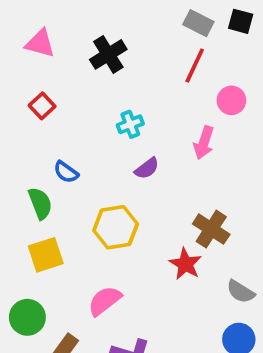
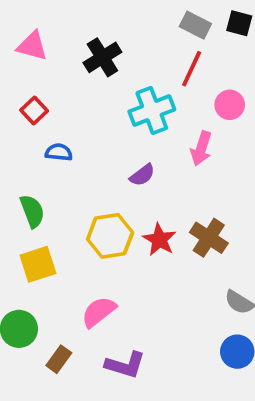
cyan cross: (130, 124) -> (152, 111), moved, size x1.6
blue semicircle: (66, 172) -> (59, 152), moved, turned 150
red star: (185, 264) -> (159, 240), moved

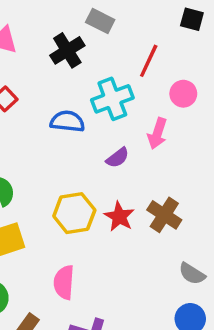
gray rectangle: (195, 25) -> (100, 21), moved
blue semicircle: (59, 152) -> (67, 121), moved, size x1.4
purple semicircle: (142, 175) -> (118, 158), moved
pink semicircle: (99, 312) -> (64, 282), turned -48

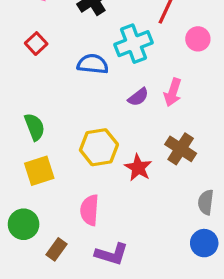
pink arrow: (157, 133) -> (173, 92), moved
red star: (119, 217) -> (138, 168), moved
gray semicircle: (192, 274) -> (206, 202), turned 65

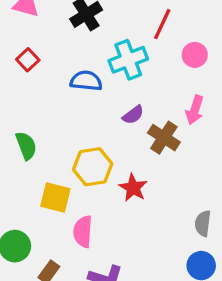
pink arrow: (173, 92) -> (195, 110), moved
brown cross: (181, 149) -> (164, 138), moved
yellow square: (39, 171) -> (55, 197), moved, turned 32

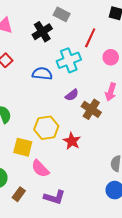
pink semicircle: (83, 232) -> (40, 169), turned -48

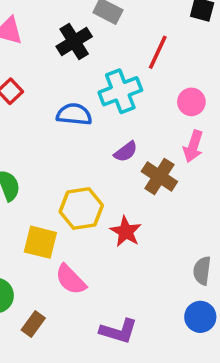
pink circle: (111, 57) -> (191, 102), moved
purple L-shape: (54, 197) -> (119, 331), moved

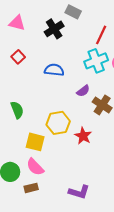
cyan cross: (120, 91) -> (96, 61), moved
pink semicircle: (71, 280) -> (35, 167), moved
brown rectangle: (33, 324) -> (31, 188), turned 40

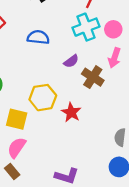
pink semicircle: (35, 167) -> (17, 148), turned 78
brown rectangle: (31, 188) -> (12, 171), turned 64

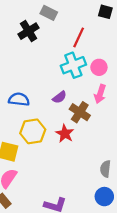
blue semicircle: (38, 37) -> (19, 99), moved
red star: (71, 112) -> (65, 134), moved

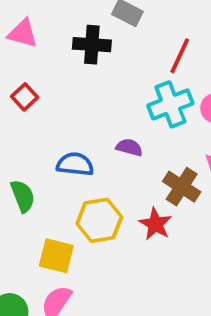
black cross: (29, 31) -> (92, 45), turned 36
purple semicircle: (59, 97) -> (129, 147), moved, turned -128

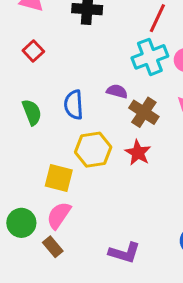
blue semicircle: (75, 164) -> (74, 105), turned -100
brown cross: (182, 187) -> (144, 112), moved
green semicircle: (23, 196) -> (32, 112), moved

